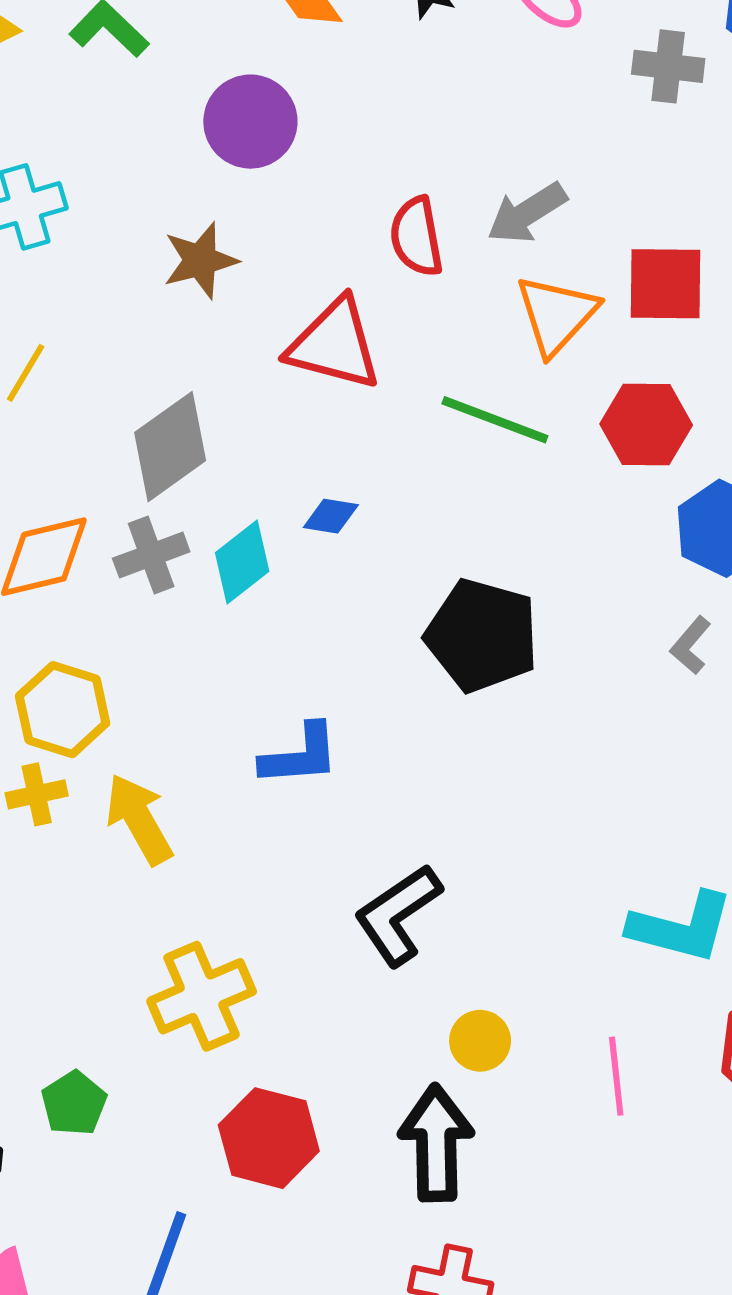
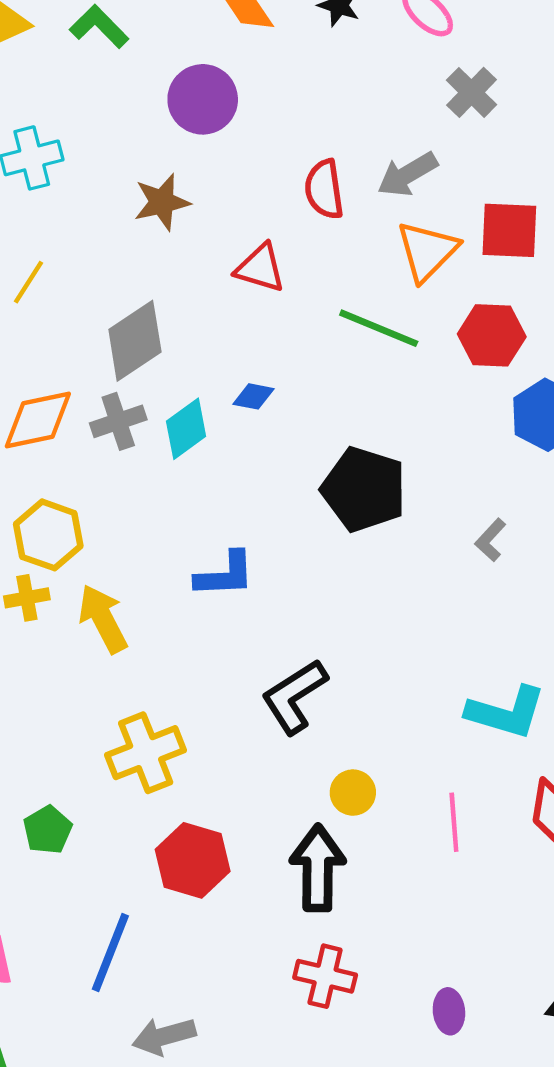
gray cross: (668, 66) -> (471, 92), moved, turned 36
red triangle: (334, 344) -> (260, 268), size x0.7
gray L-shape: (690, 645) -> (490, 540), moved

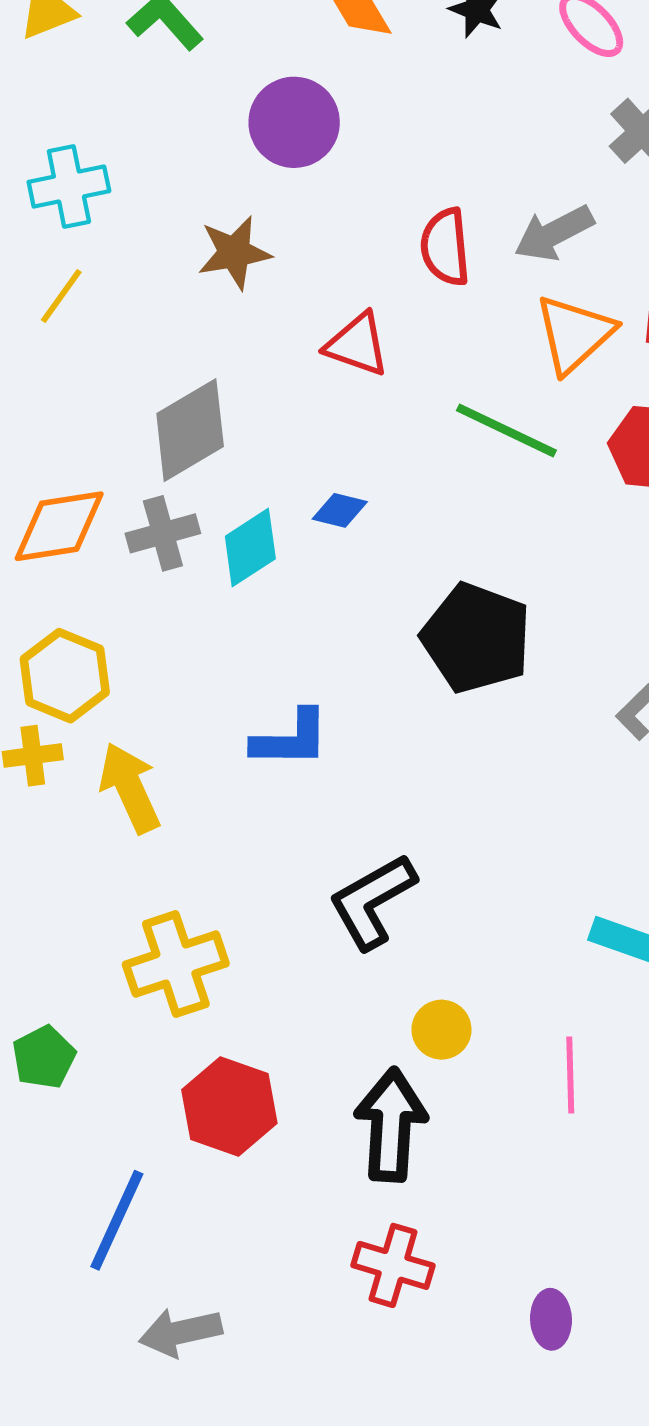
yellow line: (29, 282) -> (61, 296), moved

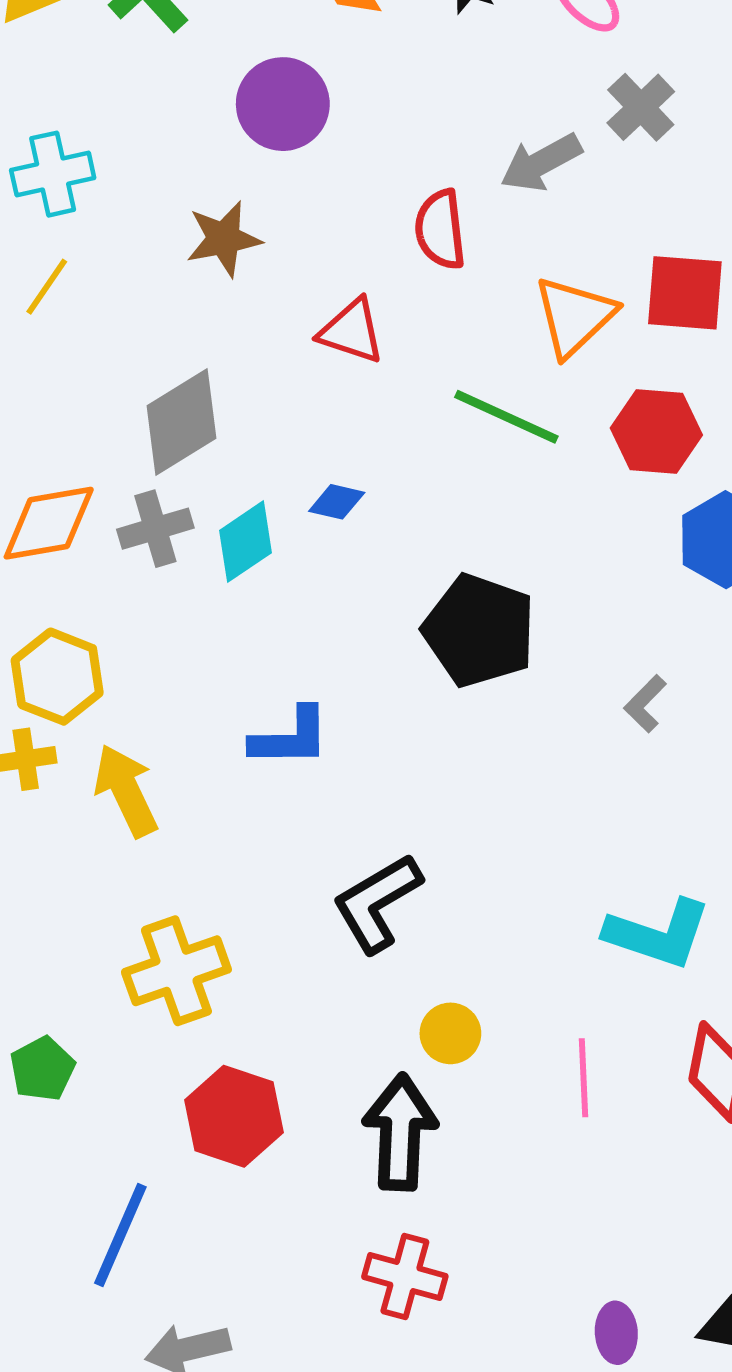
gray arrow: (554, 233) -> (541, 163), moved
purple ellipse: (551, 1319) -> (616, 1333), moved

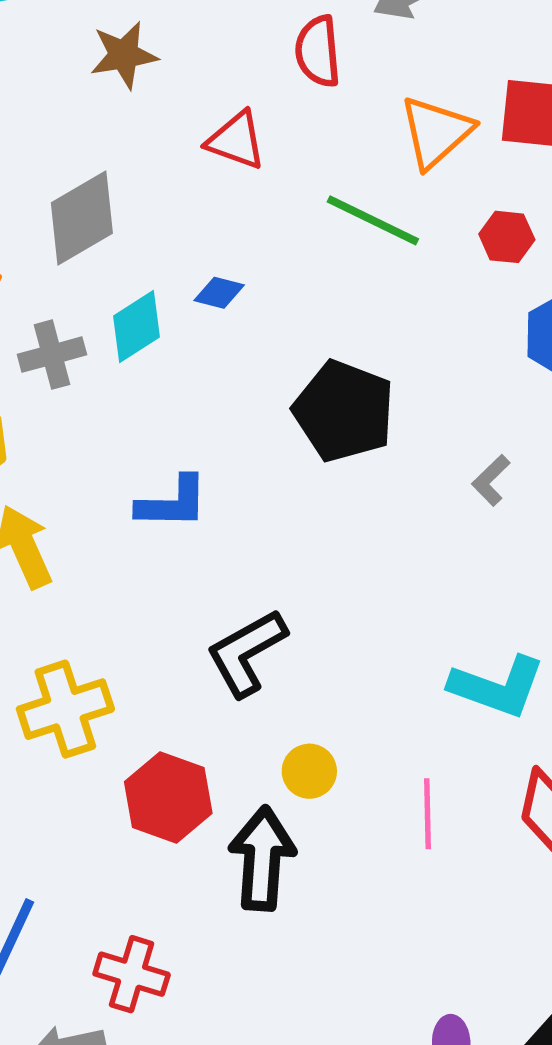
red hexagon: (656, 432) -> (507, 237), size x0.7
gray cross: (155, 529) -> (52, 355), moved
red hexagon: (234, 1116) -> (168, 797), moved
red cross: (405, 1276) -> (132, 974), moved

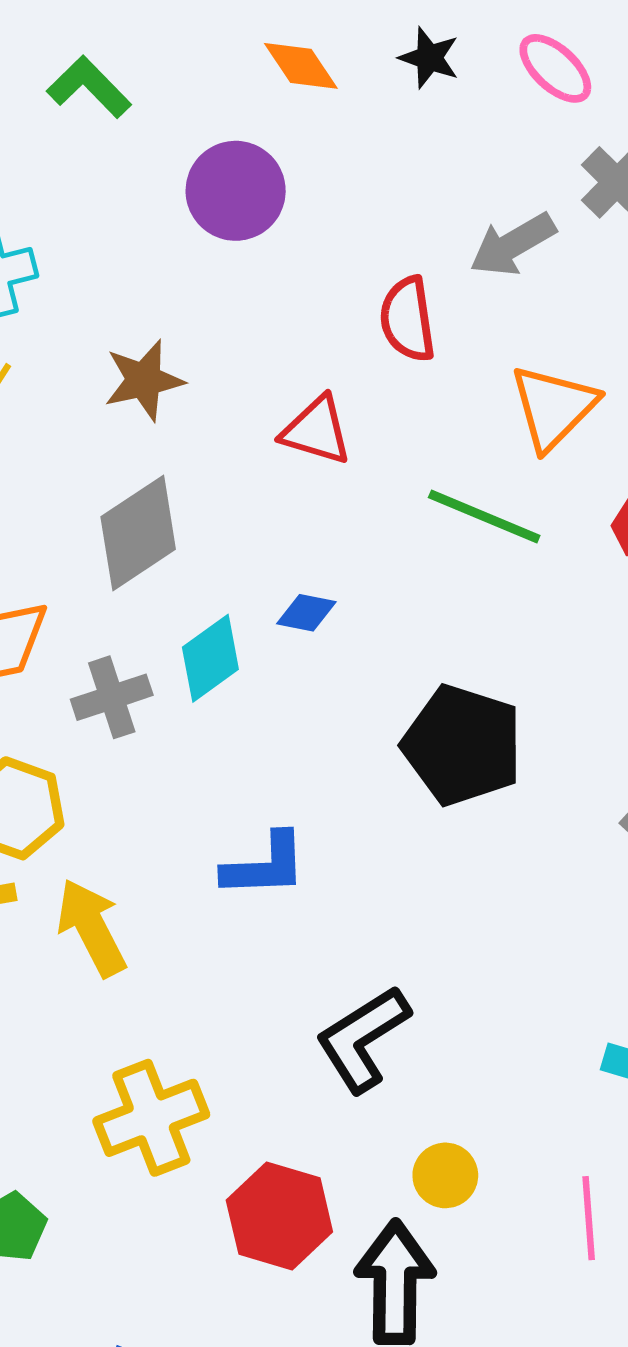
brown star: (124, 55) -> (144, 380), moved

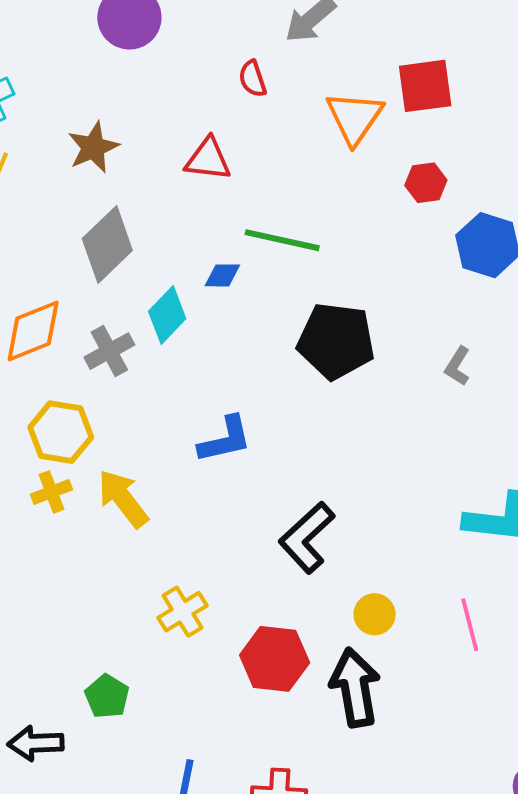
red semicircle: (408, 319) -> (253, 79), size x0.7
green line: (484, 516) -> (282, 240), moved
yellow cross: (151, 1118) -> (182, 612), size x0.7

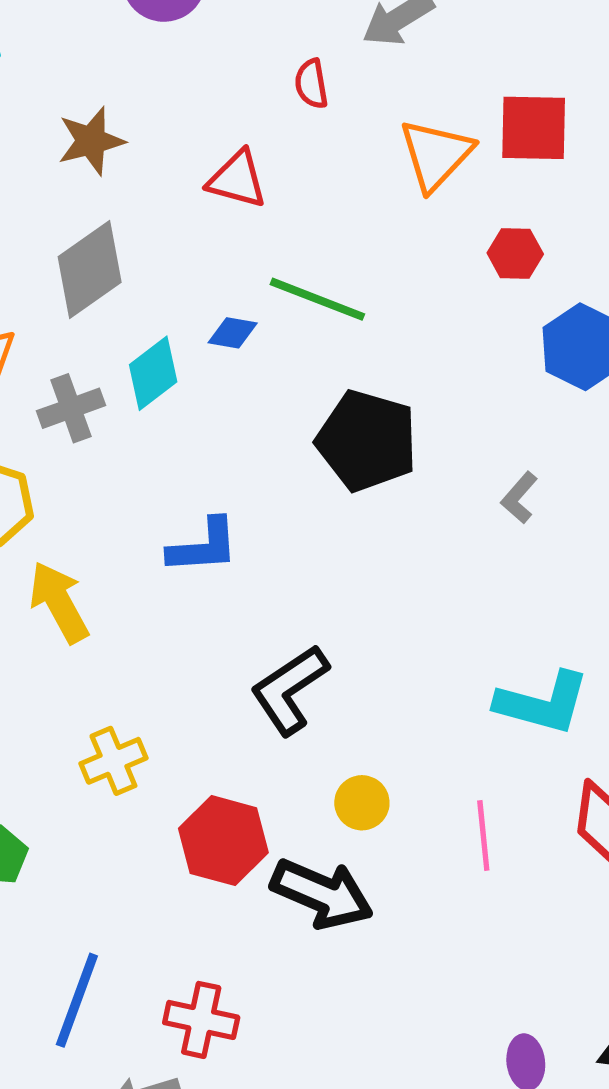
black arrow: (355, 688) -> (322, 894), turned 114

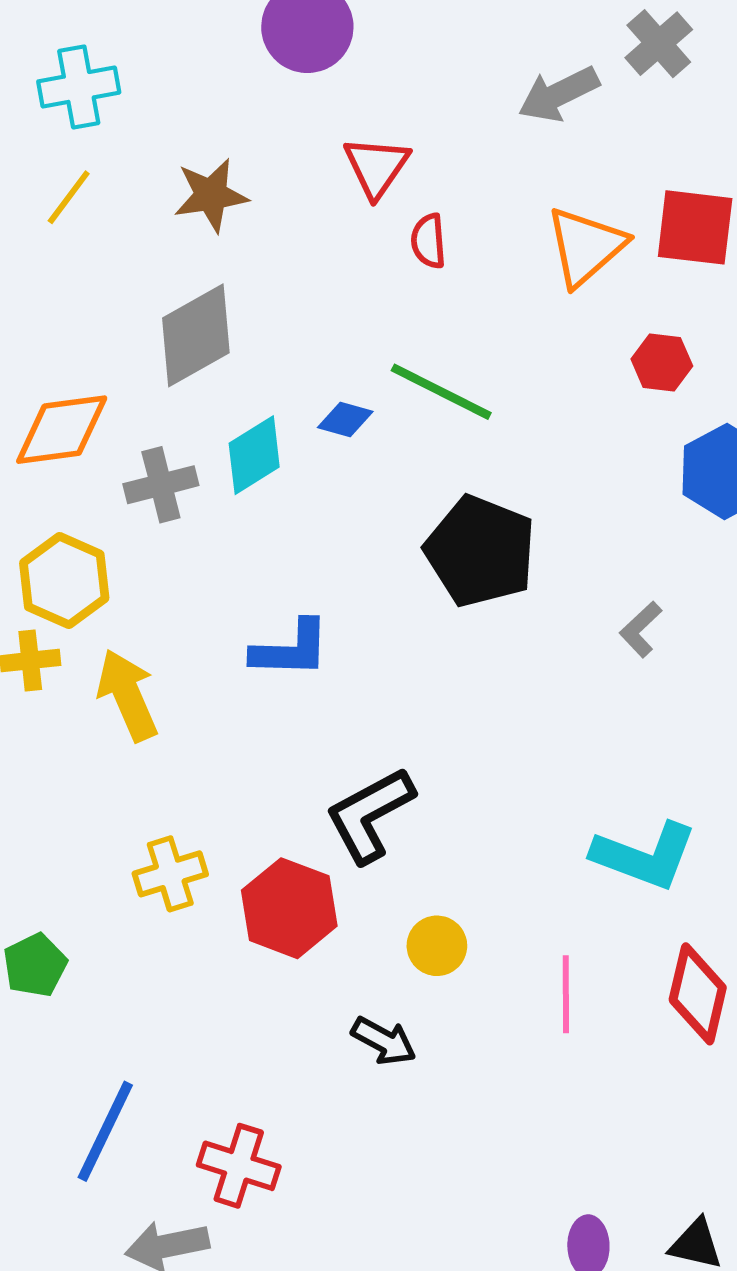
red semicircle: (311, 84) -> (428, 241), moved
red triangle: (237, 179) -> (376, 167), moved, turned 44
red hexagon: (223, 841) -> (289, 908), moved
black arrow: (322, 894) -> (384, 1041), size x0.6

